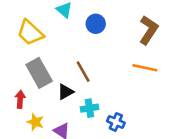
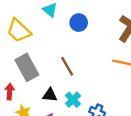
black triangle: (65, 92) -> (50, 95), moved, turned 35
cyan cross: (89, 108) -> (73, 100), turned -35

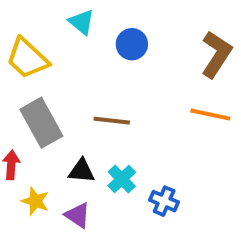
brown line: (67, 66) -> (112, 121), turned -54

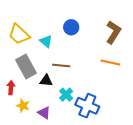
cyan triangle: (82, 22) -> (46, 41), moved
black triangle: (82, 171) -> (46, 81), moved
blue cross: (164, 201) -> (87, 106), size x1.6

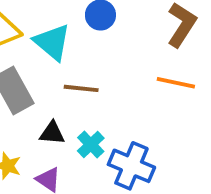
cyan triangle: (46, 41) -> (52, 42), size x1.5
black triangle: (46, 81) -> (52, 133), moved

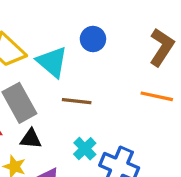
black triangle: (52, 133) -> (31, 139), moved

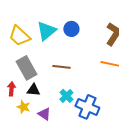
cyan triangle: (52, 62) -> (46, 31), moved, turned 40

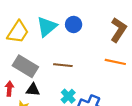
yellow trapezoid: (19, 36) -> (18, 32), turned -100
gray rectangle: (26, 68) -> (25, 66), turned -30

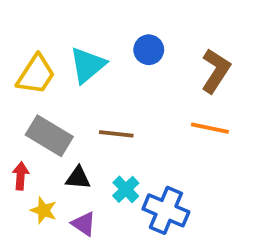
blue circle: (74, 24) -> (149, 50), moved
black triangle: (33, 90) -> (78, 178), moved

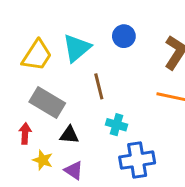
brown line: (116, 134) -> (99, 86), moved, turned 70
cyan cross: (126, 189) -> (117, 125), moved, turned -30
blue cross: (166, 210) -> (137, 160), turned -32

